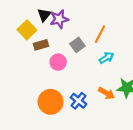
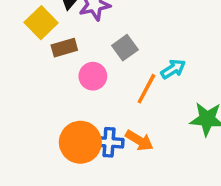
orange line: (100, 34) -> (146, 89), moved
orange arrow: (106, 93) -> (139, 140), moved
blue cross: (79, 101) -> (109, 142), moved, turned -35

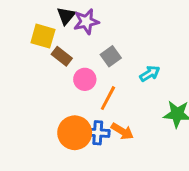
yellow square: (41, 23) -> (43, 36), turned -30
brown rectangle: (64, 48) -> (62, 56), turned 54
orange line: (146, 89) -> (108, 98), moved

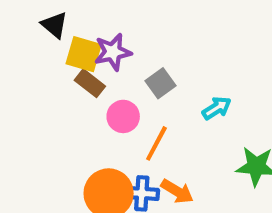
black triangle: (66, 16) -> (55, 25), moved, turned -30
purple star: (86, 22) -> (113, 52), moved
yellow square: (43, 36) -> (84, 54), moved

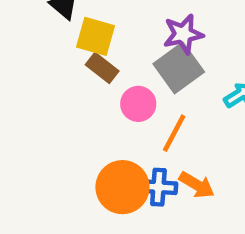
purple star: (113, 52) -> (183, 34), moved
gray square: (161, 83) -> (179, 68), size x1.5

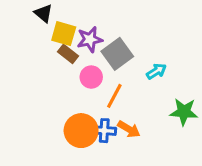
purple star: (183, 34) -> (90, 39), moved

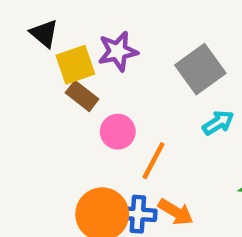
yellow square: (64, 34) -> (75, 65), turned -35
purple star: (90, 39) -> (118, 51), moved
gray square: (117, 54) -> (200, 69), moved

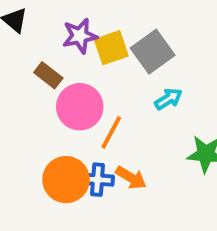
yellow square: (75, 65) -> (111, 48), moved
pink circle: (118, 132) -> (80, 107), size x1.5

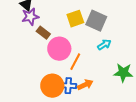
purple star: (80, 36) -> (30, 17), moved
gray square: (153, 52) -> (96, 21), turned -30
orange arrow: (131, 178) -> (85, 85), turned -56

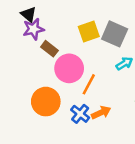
orange circle: (52, 86) -> (46, 102), moved
blue cross: (68, 86) -> (80, 114), turned 35

